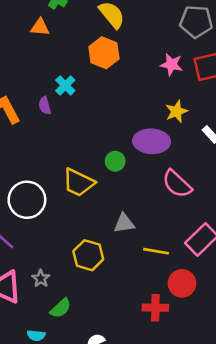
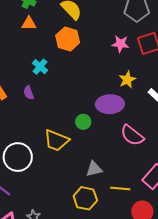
orange triangle: (40, 27) -> (29, 23), moved
purple semicircle: (45, 106) -> (29, 93), moved
yellow hexagon: (88, 255) -> (85, 198), moved

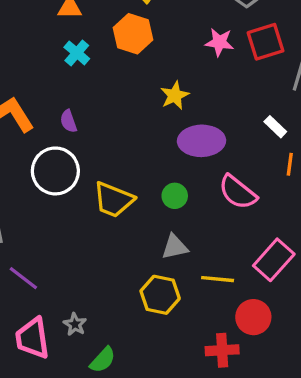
cyan cross: (40, 67) -> (77, 53), moved
yellow star: (127, 80) -> (175, 95), moved
green circle: (83, 122) -> (175, 196), moved
white circle: (18, 157) -> (55, 171), moved

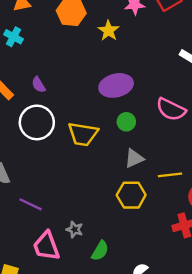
cyan cross: (77, 53) -> (14, 37), moved
yellow star: (175, 95) -> (109, 31), moved
purple ellipse: (202, 141) -> (116, 85), moved

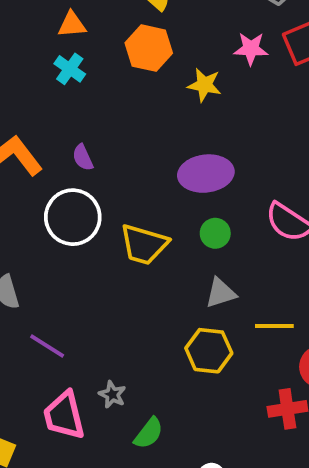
yellow star: (109, 31) -> (204, 85), turned -30
cyan cross: (14, 37) -> (70, 69), moved

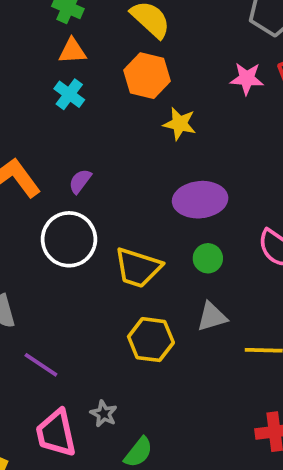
yellow star: (204, 85) -> (180, 124), moved
purple semicircle: (83, 157) -> (80, 181), turned 60
yellow hexagon: (209, 351) -> (151, 340), moved

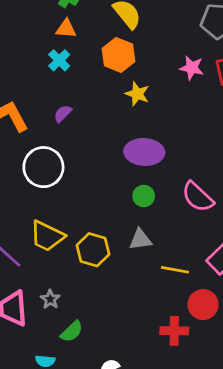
purple semicircle: (80, 181) -> (63, 114), moved
yellow trapezoid: (138, 268) -> (47, 236), moved

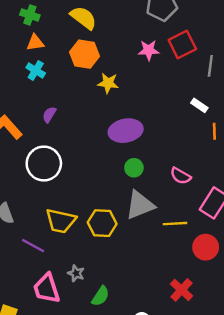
pink semicircle: (198, 197) -> (181, 176), moved, size x0.7
gray triangle: (140, 240) -> (140, 205), size x1.5
red cross: (174, 331) -> (182, 290), moved, turned -35

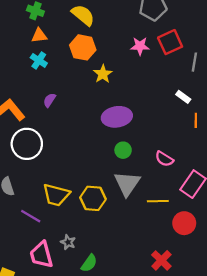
yellow star: (108, 83) -> (103, 74), turned 30
white circle: (44, 164) -> (27, 144), moved
gray triangle: (140, 205) -> (127, 184), turned -36

